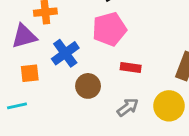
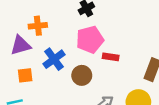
red rectangle: (131, 68) -> (111, 57), moved
brown circle: (88, 86) -> (82, 75), moved

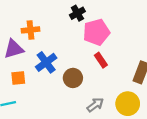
pink pentagon: (90, 40) -> (96, 32), moved
red rectangle: (111, 57) -> (101, 60), turned 48

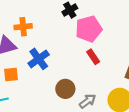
brown circle: (73, 78) -> (65, 89), moved

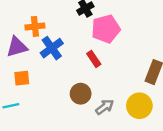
red rectangle: (93, 57) -> (94, 59), moved
blue cross: (39, 59) -> (52, 48), moved

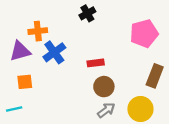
pink pentagon: (106, 29) -> (144, 33), moved
red rectangle: (94, 59) -> (96, 63), turned -63
brown circle: (81, 94) -> (104, 87), moved

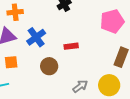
orange cross: (38, 31) -> (15, 12), moved
brown circle: (104, 87) -> (49, 66), moved

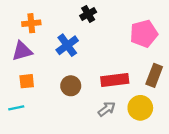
blue cross: (36, 37) -> (67, 45), moved
red rectangle: (71, 46) -> (115, 80), moved, size x1.6

